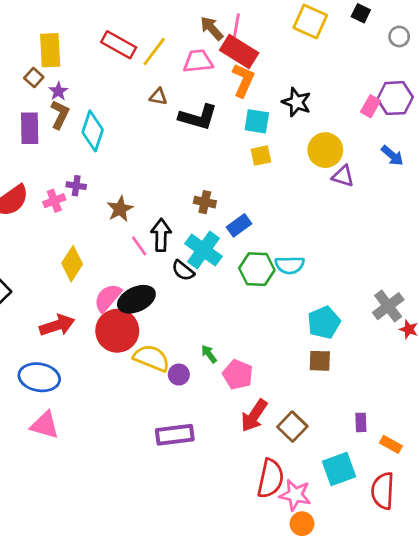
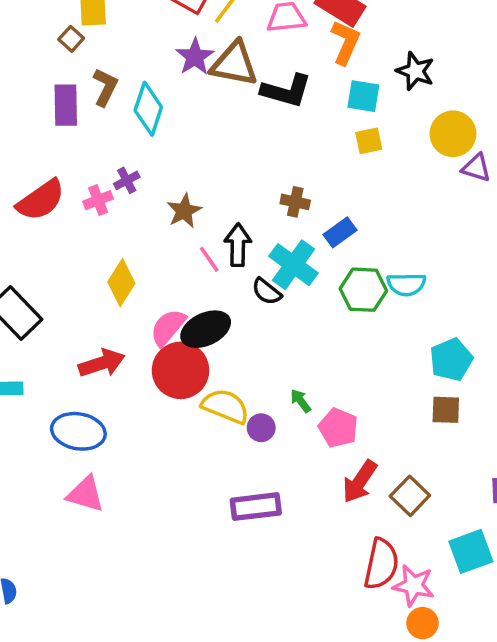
purple star: (58, 91) -> (195, 57), moved, size x1.5
brown triangle: (158, 97) -> (234, 64), size x2.0
purple cross: (76, 186) -> (127, 180), turned -36

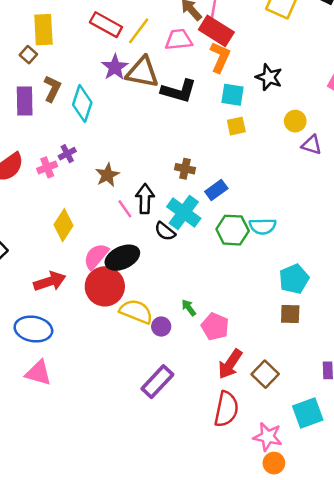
yellow circle: (453, 134) -> (295, 121), size x0.7
purple rectangle: (256, 507) -> (157, 382), turned -40
red semicircle: (381, 564) -> (226, 409), moved

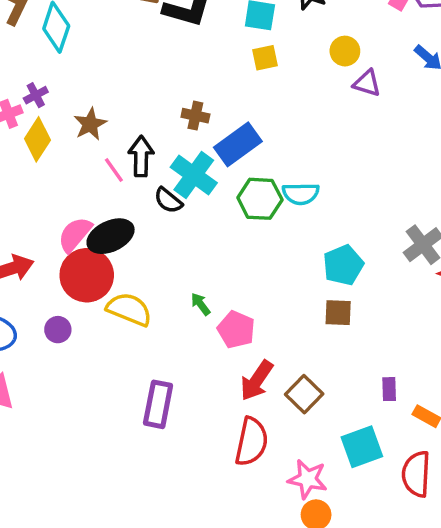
blue rectangle: (216, 190) -> (238, 144), size x1.5
yellow diamond: (63, 225) -> (37, 139), moved
purple circle: (161, 327) -> (58, 330), moved
purple rectangle: (157, 382) -> (158, 404), turned -32

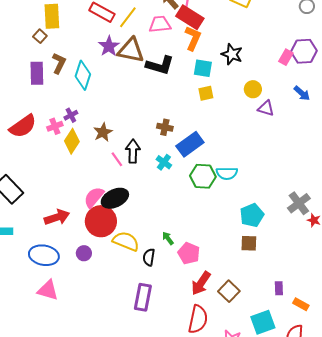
cyan cross: (194, 175) -> (164, 162), size x0.6
black semicircle: (168, 200) -> (149, 257), moved, turned 60

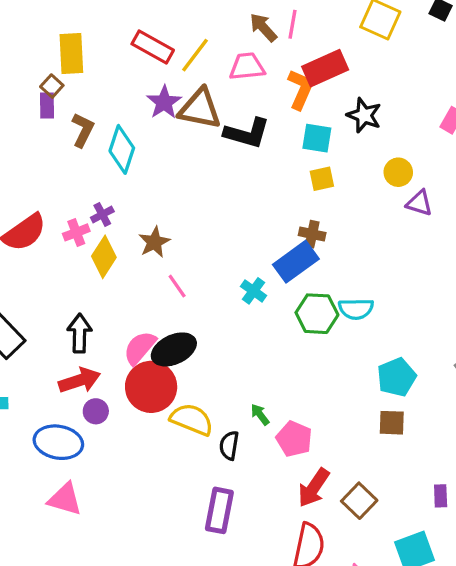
red rectangle: (190, 17) -> (325, 68), moved, turned -56
purple rectangle: (37, 73) -> (47, 106), moved, size x0.7
brown cross: (165, 127) -> (312, 234), moved
black arrow: (133, 151) -> (80, 333), moved
purple circle: (84, 253) -> (96, 411), moved

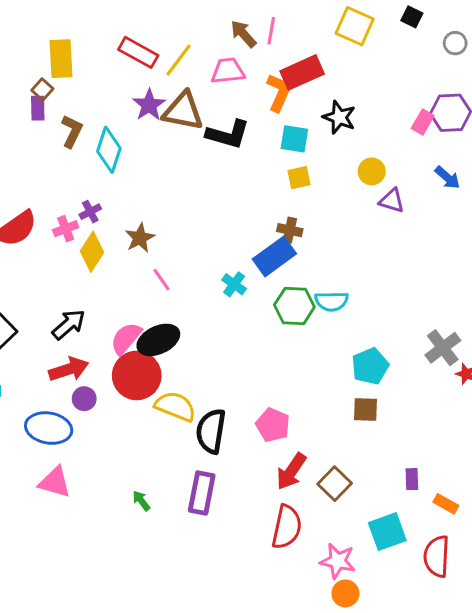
black arrow: (80, 333) -> (69, 324), turned 48
green arrow: (260, 415) -> (141, 501), moved
black semicircle: (229, 445) -> (211, 431), size x1.6

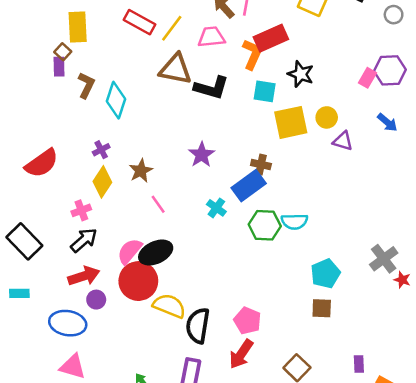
purple star: (149, 105) -> (202, 155), moved
yellow square: (299, 178) -> (291, 122), moved, size x1.8
pink cross: (66, 229) -> (81, 210), moved
red arrow: (291, 471) -> (241, 354), moved

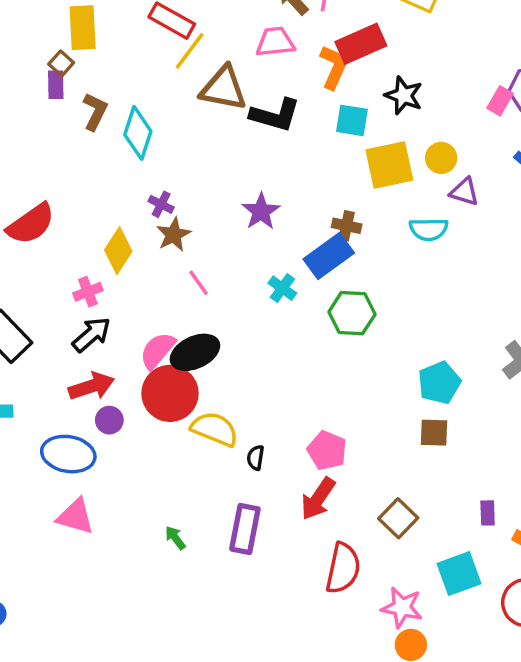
yellow line: (172, 28) -> (190, 51), moved
purple cross: (101, 150) -> (161, 204), moved, turned -35
cyan semicircle: (294, 222) -> (429, 229), moved
black semicircle: (198, 326) -> (256, 458), size x0.5

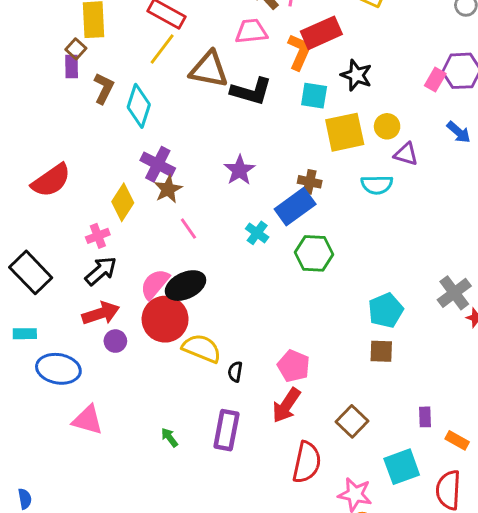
yellow line: (190, 51) -> (162, 49), moved
purple cross: (161, 204) -> (158, 164), size x1.6
blue ellipse: (68, 454) -> (58, 369), moved

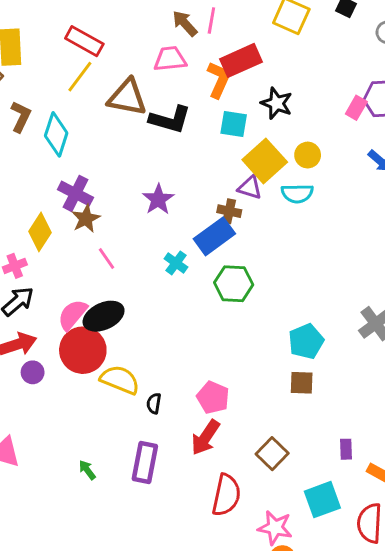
yellow square: (345, 132) -> (265, 161), turned -30
purple triangle: (406, 154) -> (250, 188), moved
cyan semicircle: (377, 185) -> (297, 193), moved

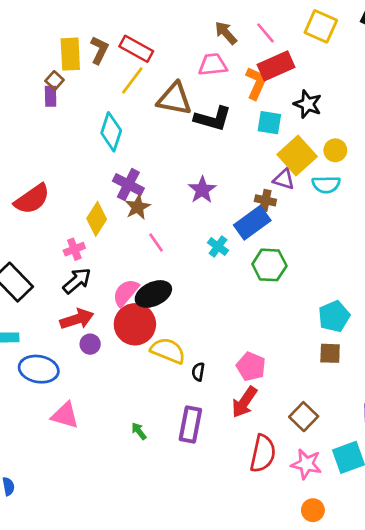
pink line: (211, 20) -> (265, 33), moved, turned -50
brown L-shape: (21, 117) -> (99, 50), moved
pink star: (275, 528) -> (306, 464), moved

